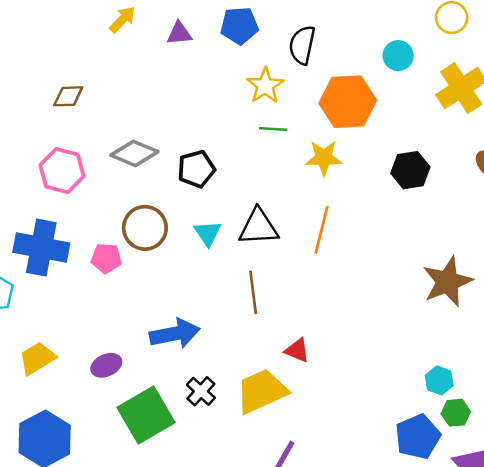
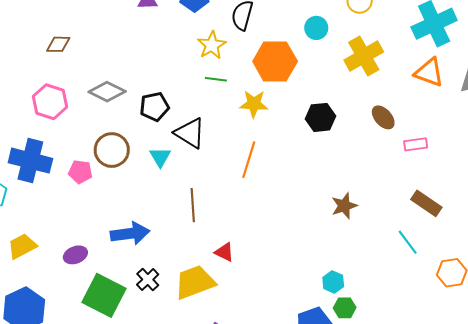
black triangle: (259, 227) -> (190, 133), moved, turned 32
brown star: (447, 282) -> (344, 206), size x0.7
green square: (146, 415) -> (104, 295), turned -36

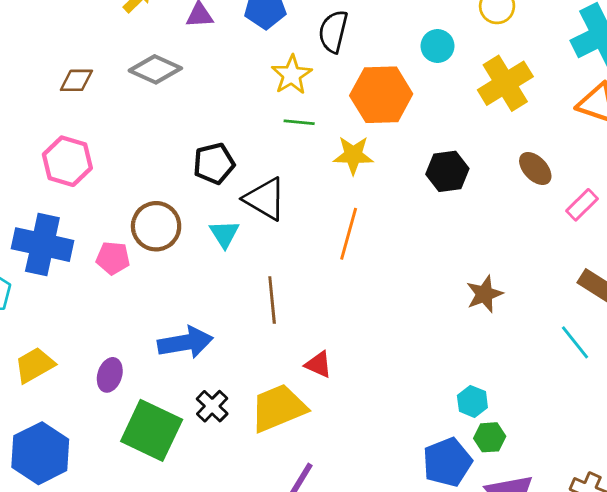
gray diamond: (107, 92) -> (155, 69), moved
pink rectangle: (416, 144) -> (582, 205), turned -35
purple ellipse: (75, 255) -> (110, 375), turned -50

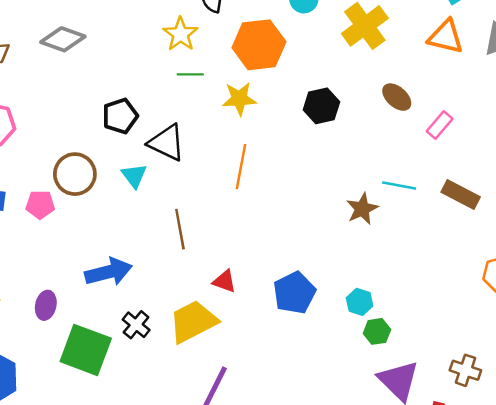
cyan line: (575, 342) -> (399, 186), moved, turned -36
blue pentagon: (447, 462) -> (294, 293), moved

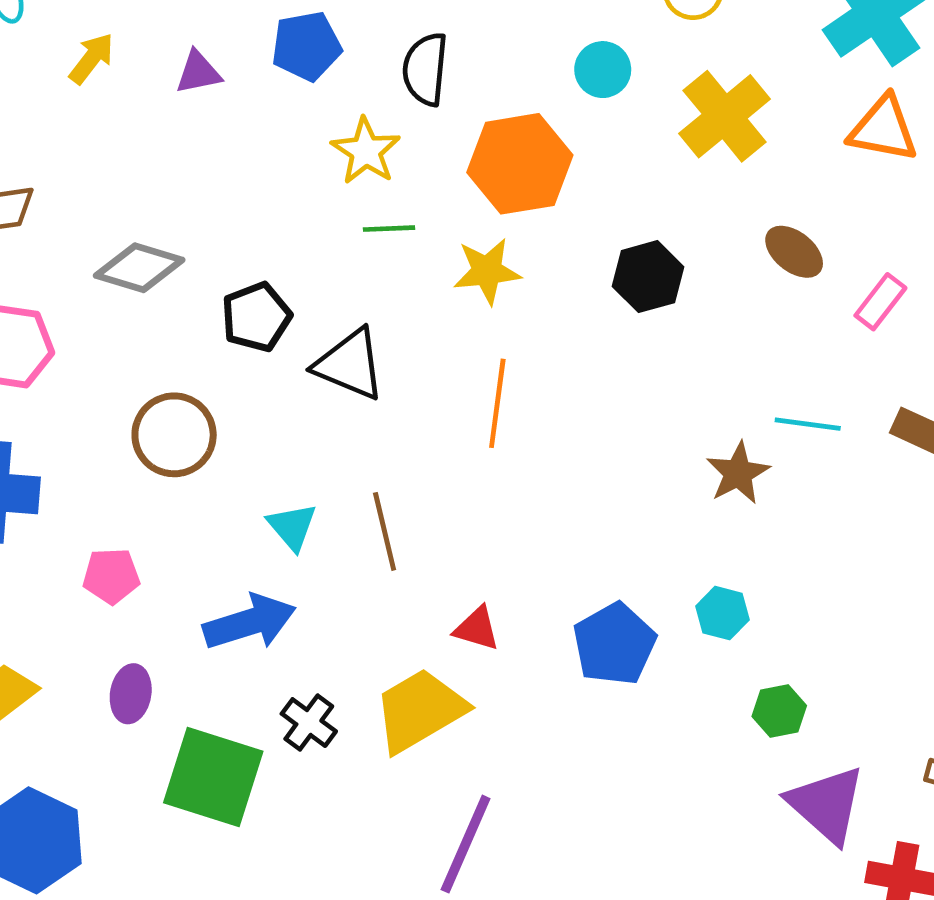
gray diamond: (63, 39) -> (139, 268), moved
cyan triangle: (134, 176) -> (292, 527), moved
pink pentagon: (40, 205) -> (111, 576), moved
cyan hexagon: (360, 302) -> (722, 613), moved

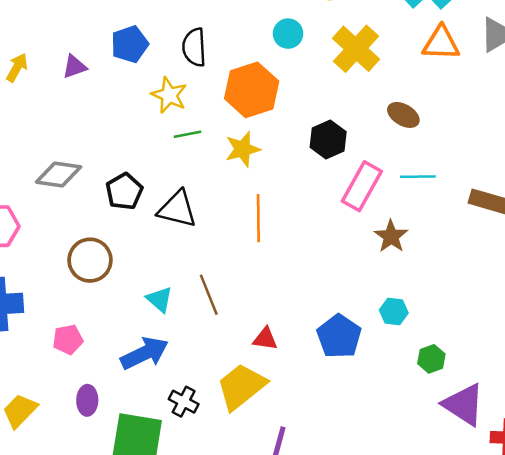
pink rectangle: (880, 302) -> (362, 186), moved, size x1.6
cyan line: (808, 424) -> (418, 177), moved

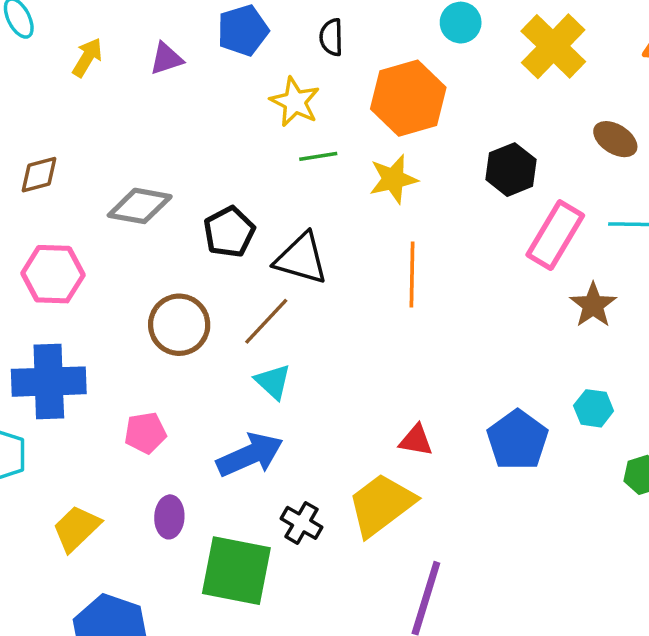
black semicircle: (194, 47) -> (331, 37), size x0.7
brown line: (209, 295) -> (266, 321), moved, turned 63

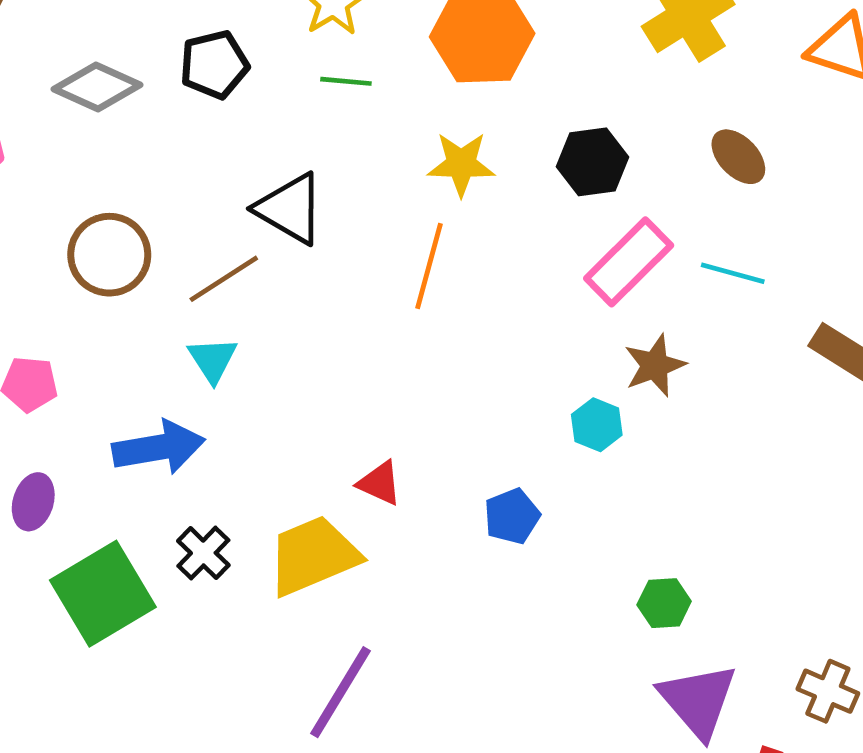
yellow star: (393, 179) -> (461, 164), moved
black pentagon: (229, 232) -> (214, 65), moved
cyan hexagon: (594, 408) -> (597, 425), moved
blue pentagon: (518, 440) -> (512, 516), size x0.7
green square: (236, 571) -> (103, 594), turned 34

